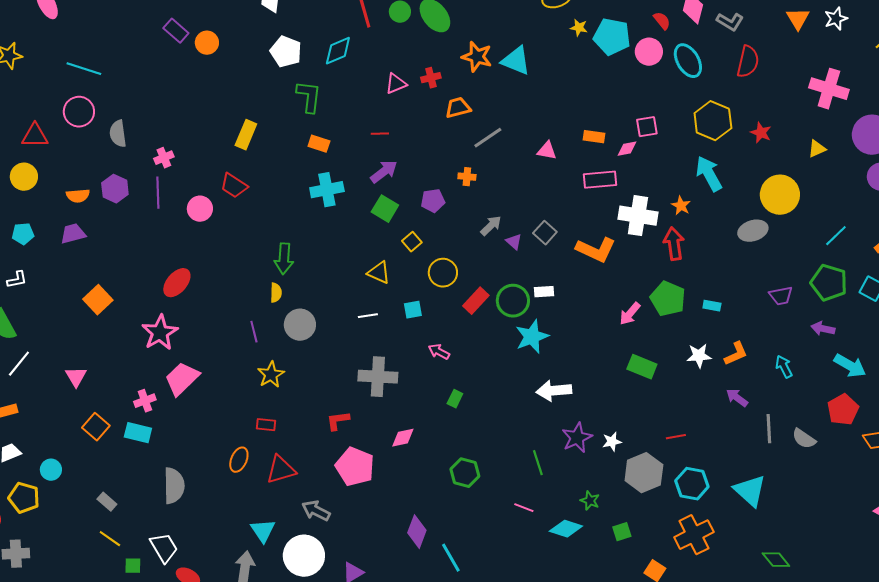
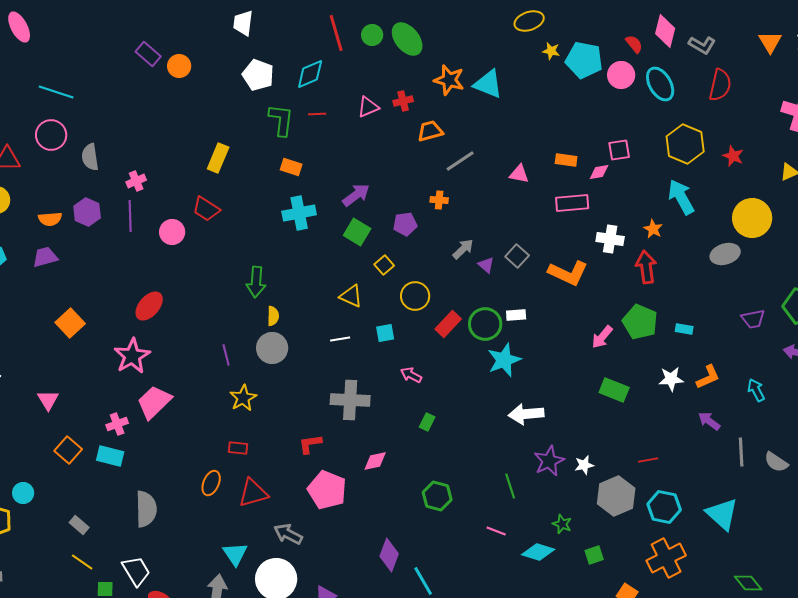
red line: (380, 134) -> (317, 114), moved
white cross: (638, 216) -> (610, 239), size x0.7
yellow semicircle: (276, 293) -> (273, 316), moved

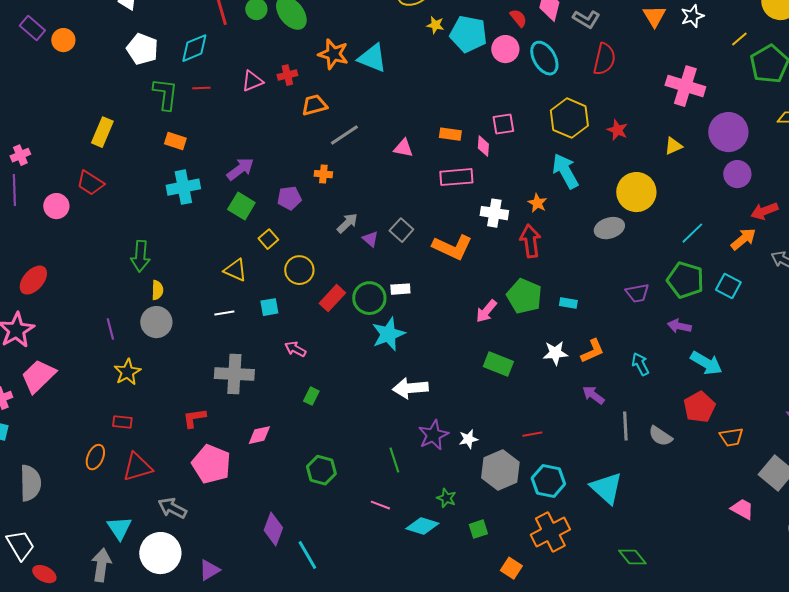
pink diamond: (599, 172) -> (483, 146), turned -75

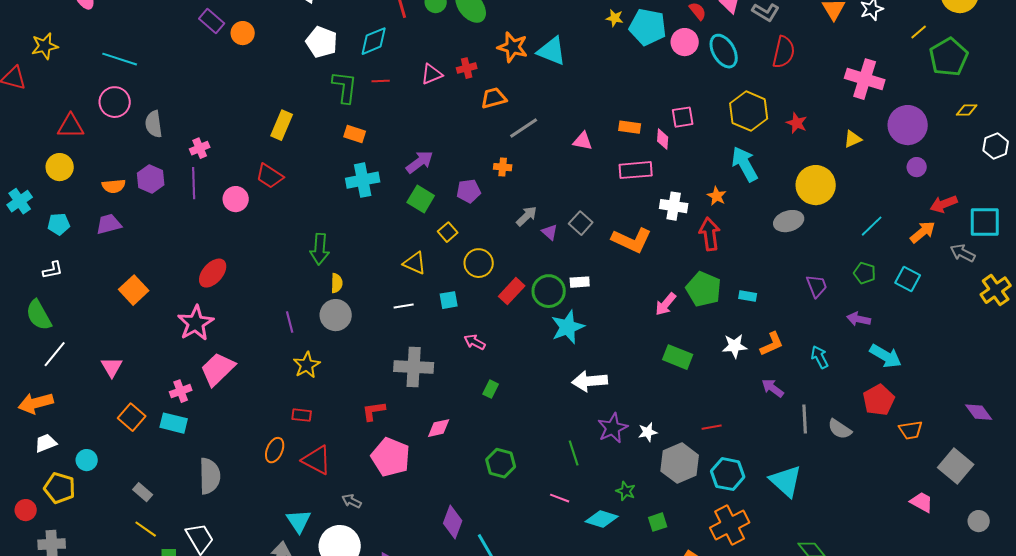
purple circle: (737, 174) -> (917, 167), size x0.7
green pentagon: (685, 280) -> (865, 273), size x0.6
purple trapezoid: (637, 293) -> (817, 286), turned -100
red triangle: (137, 467) -> (317, 460), turned 44
gray arrow: (172, 508) -> (352, 501), size x0.7

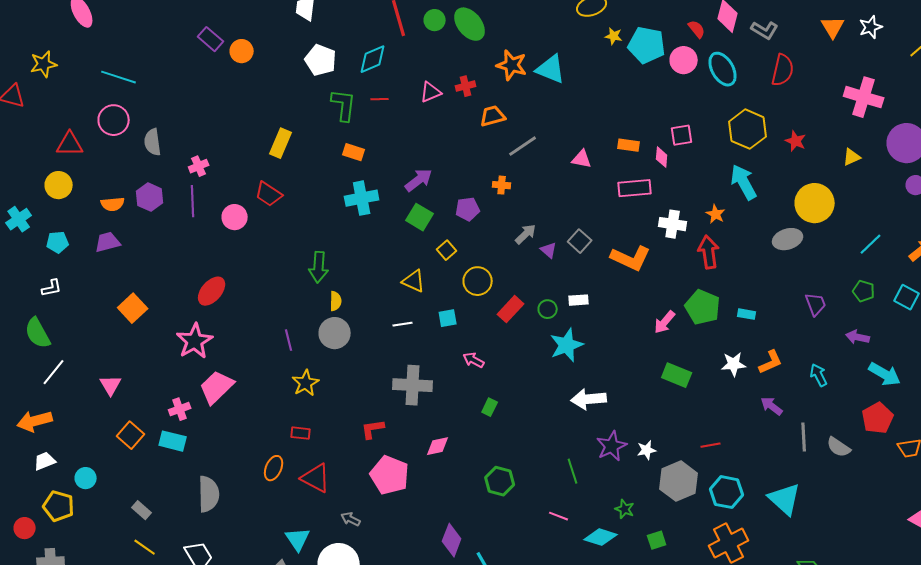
green circle: (549, 291) -> (548, 309), size x0.6

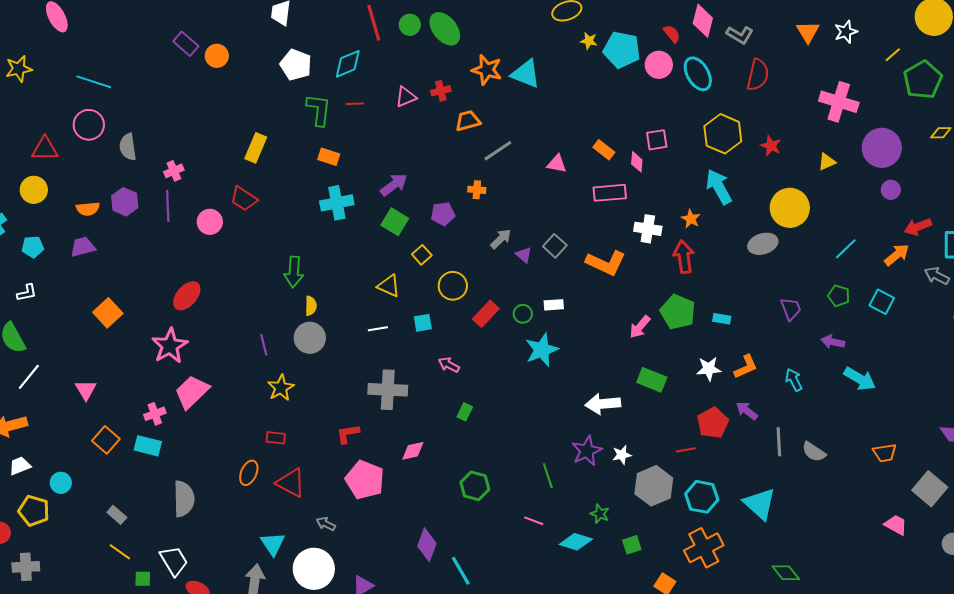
orange rectangle: (629, 145) -> (604, 150), turned 30
white arrow: (589, 399) -> (603, 404), moved
red pentagon: (878, 418) -> (713, 423), moved

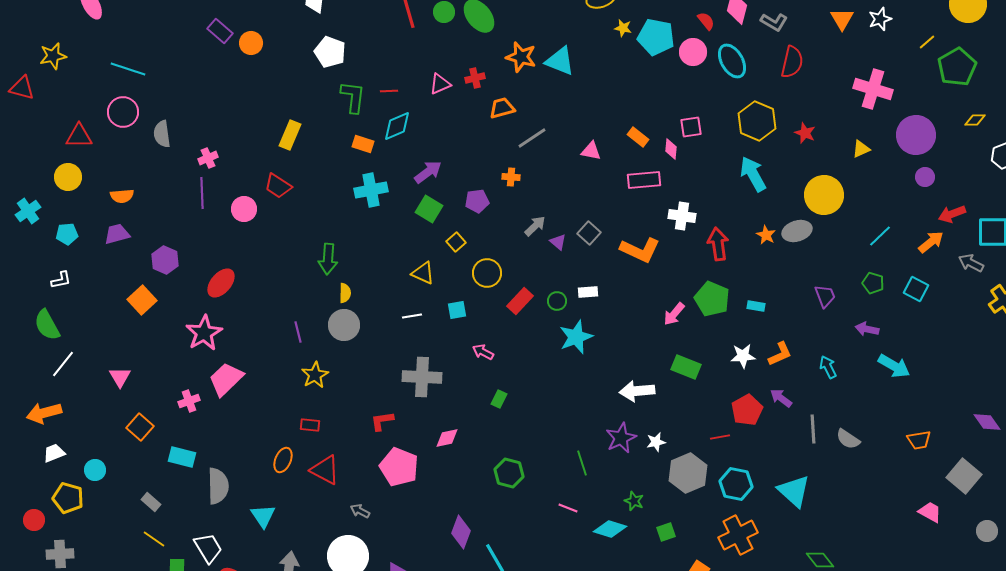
cyan diamond: (348, 64) -> (397, 126), moved
purple hexagon: (125, 202) -> (165, 260), moved
orange star: (691, 219) -> (766, 235), moved
cyan rectangle: (148, 446) -> (182, 457), moved
cyan triangle: (273, 544) -> (263, 516), moved

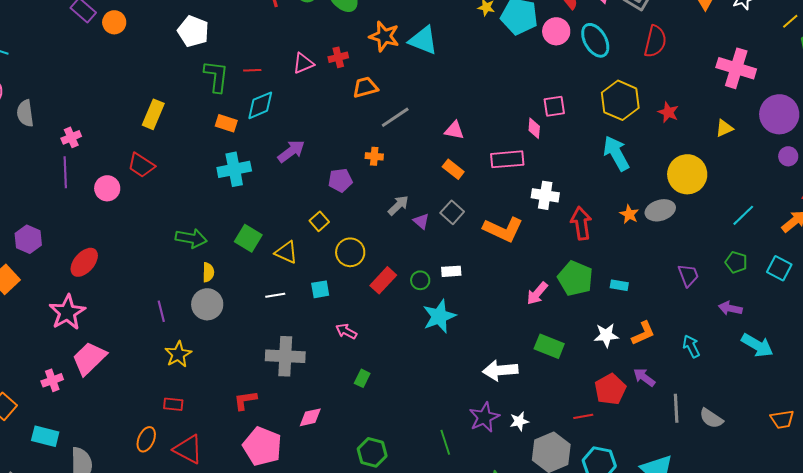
orange rectangle: (638, 137) -> (453, 169), moved
green square: (429, 209) -> (248, 238), moved
green arrow: (328, 259) -> (191, 238), turned -84

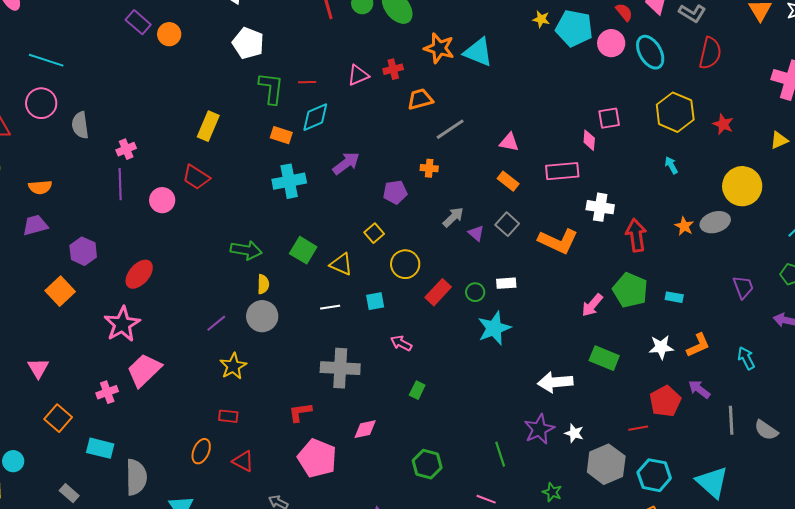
cyan arrow: (616, 153) -> (671, 165), size x0.5
purple line: (161, 311) -> (216, 323), turned 65
white star: (519, 421) -> (574, 433), turned 30
red triangle: (188, 449) -> (243, 461), size x0.7

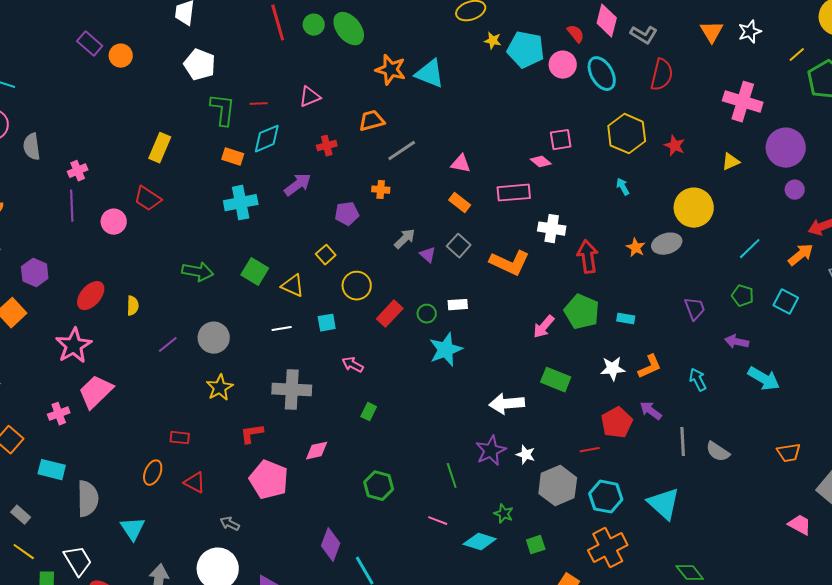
red cross: (393, 69) -> (327, 146), moved
pink diamond: (589, 140) -> (541, 162), turned -55
yellow semicircle: (263, 284) -> (133, 306), moved
yellow star: (233, 366) -> (220, 388), moved

